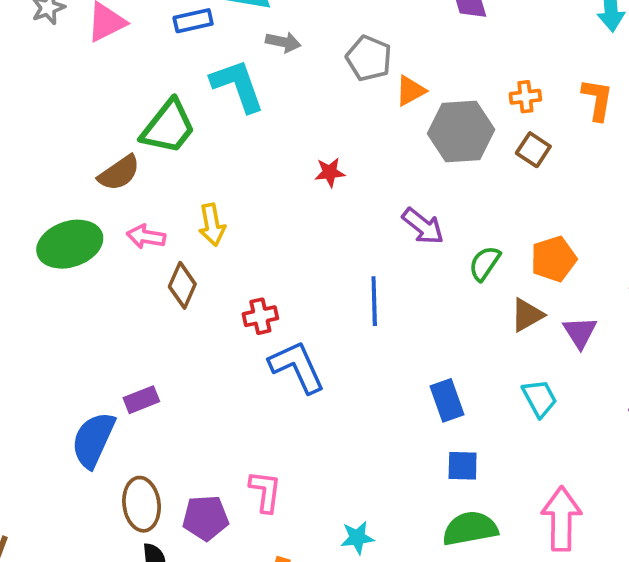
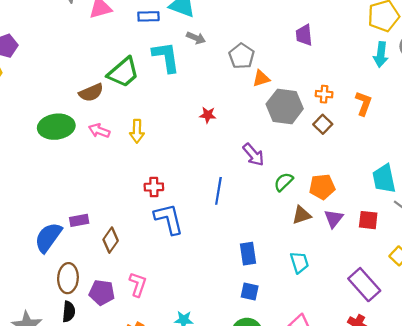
brown diamond: (182, 285) -> (111, 240), moved
purple triangle: (580, 332) -> (334, 219), moved

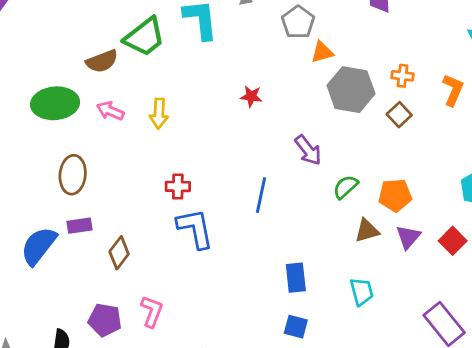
red square: (368, 220) -> (453, 241), turned 36
brown ellipse: (68, 278) -> (73, 175), moved

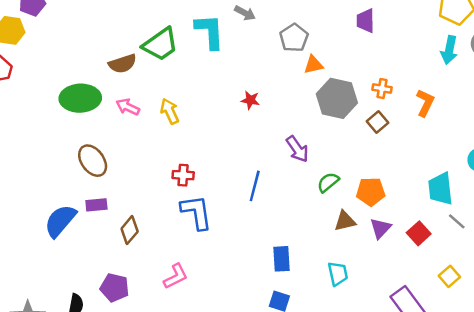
yellow arrow: (159, 114) -> (170, 111), turned 150
brown ellipse: (73, 175) -> (93, 161), turned -44
pink L-shape: (152, 311) -> (176, 276), moved, turned 40

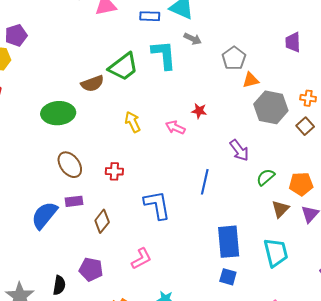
pink arrow: (128, 107) -> (175, 127), moved
red cross: (183, 175) -> (114, 171), moved
brown triangle: (345, 221) -> (280, 209), turned -30
blue rectangle: (281, 259) -> (229, 242), size x1.5
cyan trapezoid: (338, 274) -> (276, 253), size x1.4

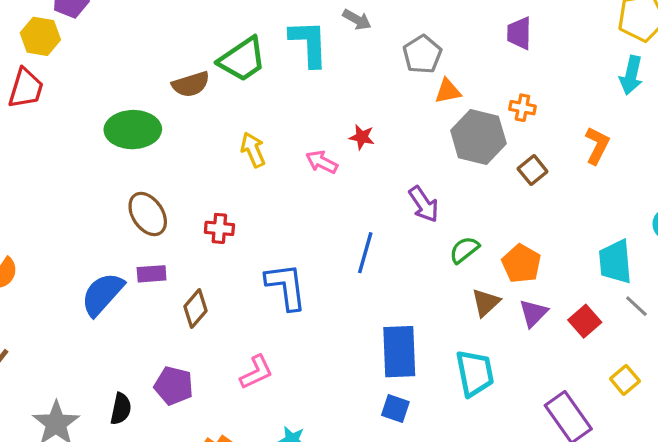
orange cross: (308, 98) -> (522, 108), moved
orange pentagon: (301, 184) -> (521, 264), turned 30

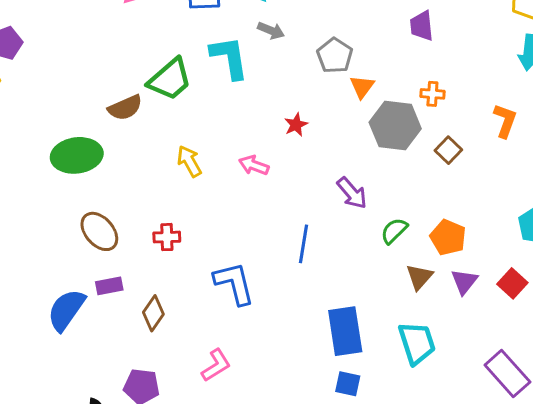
orange triangle: (448, 91) -> (362, 87), turned -36
red star: (362, 137) -> (296, 125), moved, turned -30

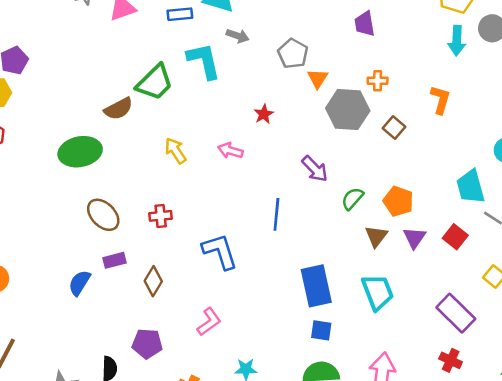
blue semicircle: (66, 310) -> (79, 283), size x0.7

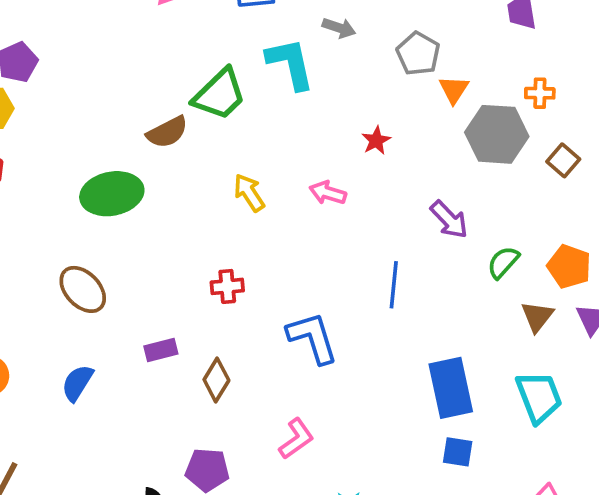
brown ellipse: (103, 215) -> (83, 289), moved
blue semicircle: (79, 283) -> (77, 383), moved

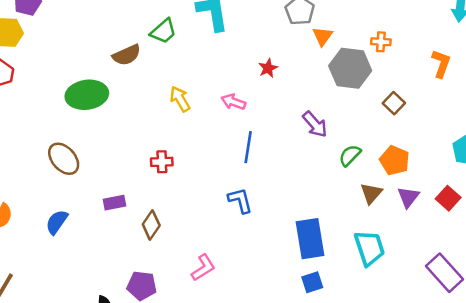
green trapezoid: (220, 94) -> (163, 31), size x0.7
brown square: (563, 160) -> (394, 103), moved
blue line: (394, 285) -> (248, 147), moved
blue L-shape: (313, 338) -> (240, 200), moved, size x0.7
blue square: (458, 452) -> (312, 282), turned -30

